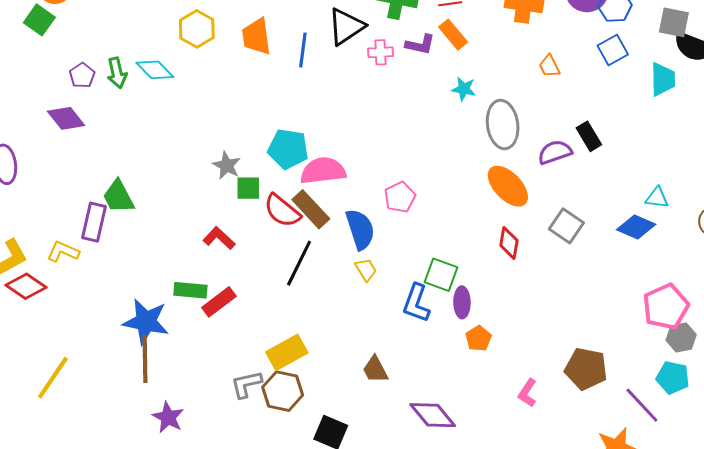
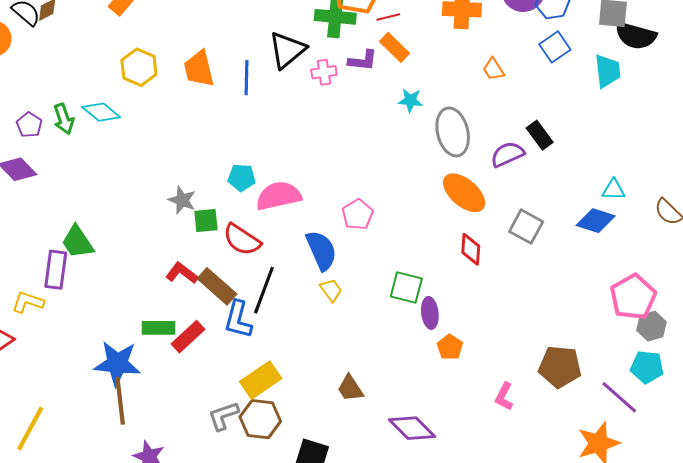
cyan pentagon: (288, 149) -> (242, 178), size x0.7
brown rectangle: (311, 209) -> (217, 286), moved
blue L-shape: (416, 303) -> (238, 320), moved

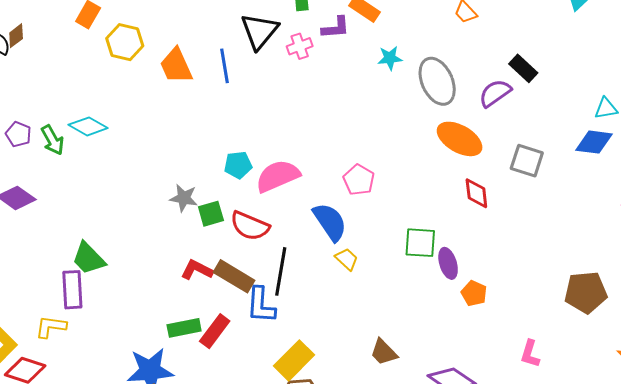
yellow hexagon: (139, 67) -> (125, 42), moved
purple pentagon: (29, 125) -> (18, 134), moved
pink L-shape: (504, 396) -> (530, 354), moved

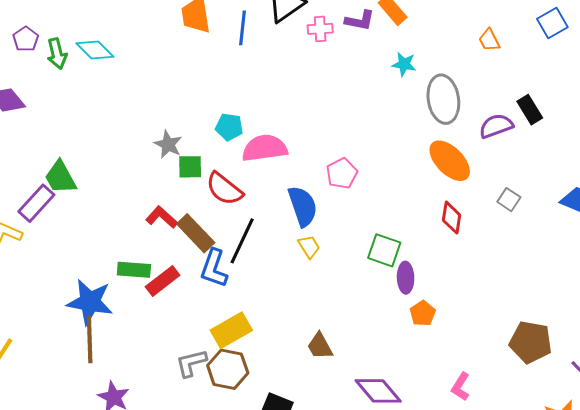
gray square: (527, 161) -> (509, 200), size x0.7
purple rectangle: (72, 290) -> (36, 203), turned 30

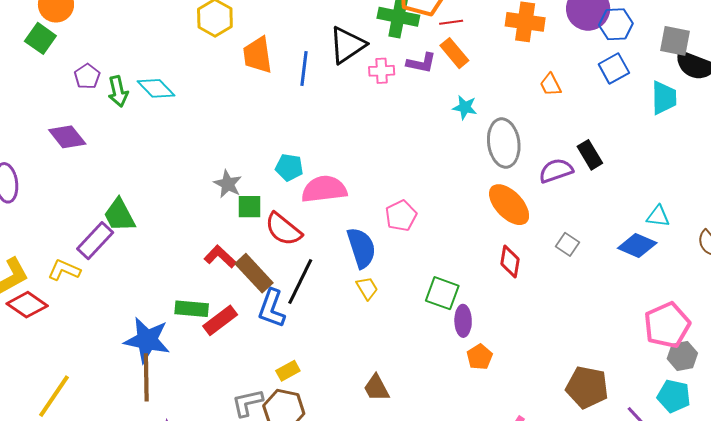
yellow rectangle: (231, 330) -> (288, 371), size x0.6

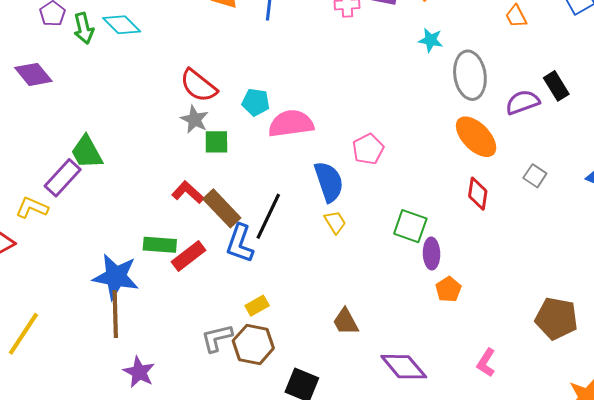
red semicircle: (283, 229) -> (199, 86), moved

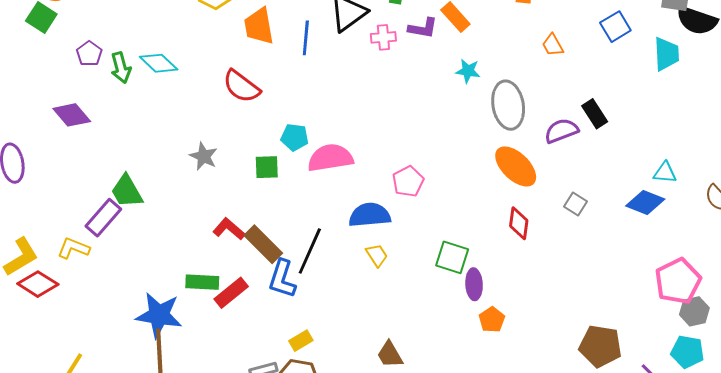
red semicircle: (199, 86) -> (241, 86), moved
gray star: (195, 119) -> (204, 156), moved
green square: (216, 142) -> (267, 167), moved
blue semicircle: (329, 182) -> (370, 215), turned -75

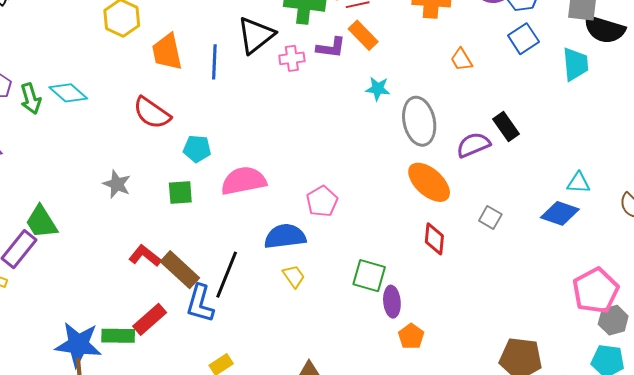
cyan pentagon: (295, 137) -> (197, 149), moved
green rectangle: (202, 282) -> (118, 336), moved

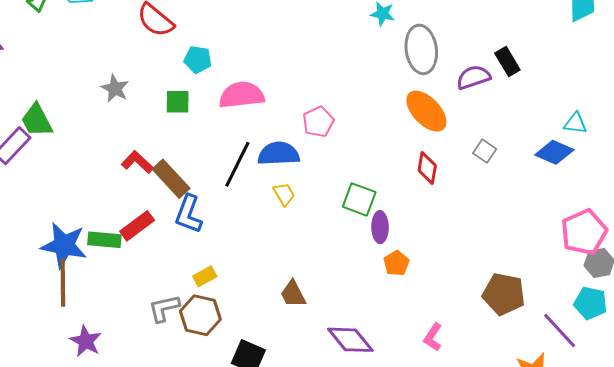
black line: (227, 275) -> (237, 164), moved

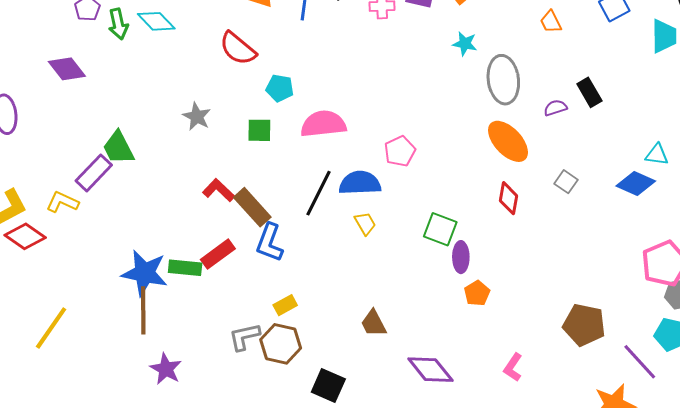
purple semicircle: (473, 77) -> (555, 108), size x0.7

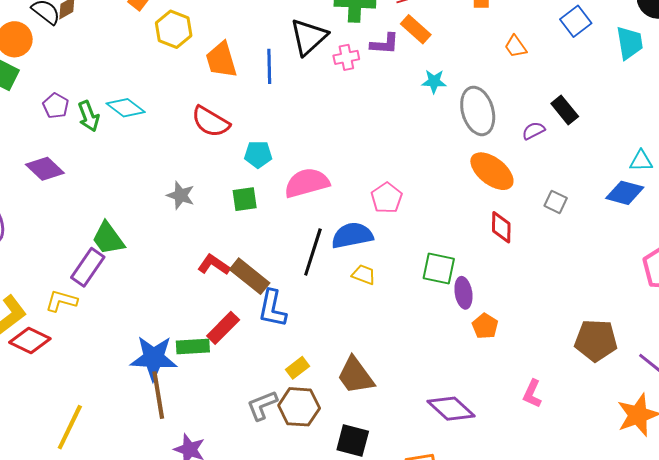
yellow trapezoid: (365, 223) -> (364, 275), turned -30
brown trapezoid: (373, 323) -> (355, 375), moved, size x1.4

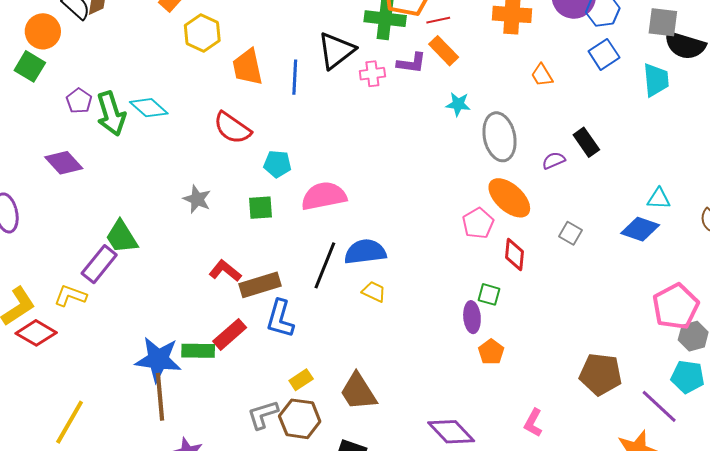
green arrow: (89, 116) -> (111, 114), size x1.4
pink pentagon: (387, 198) -> (478, 223), moved
green square: (439, 269) -> (489, 294), moved, size x0.7
brown rectangle: (250, 276) -> (260, 285), turned -60

